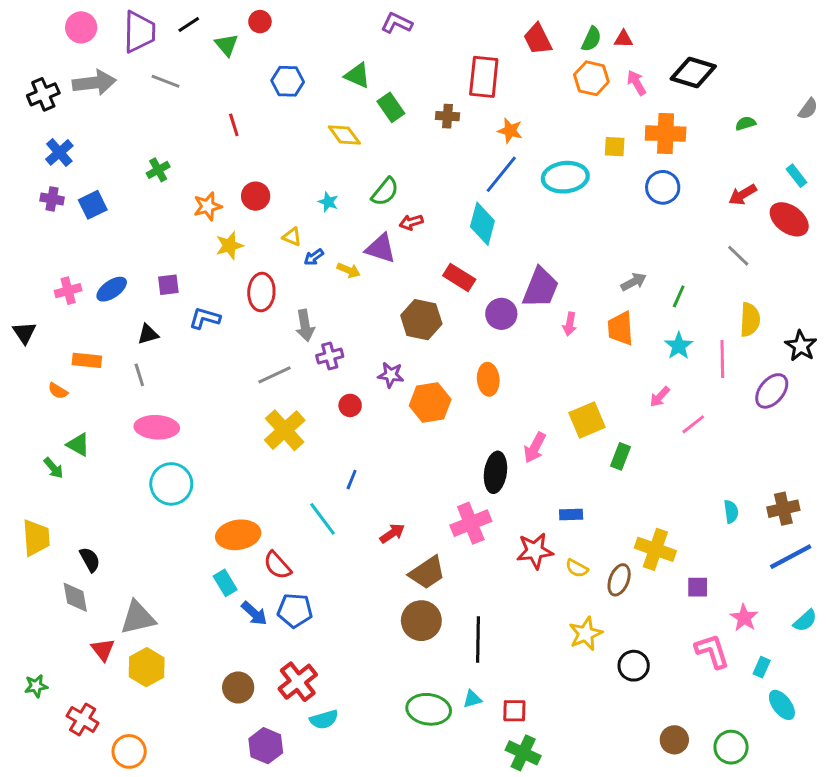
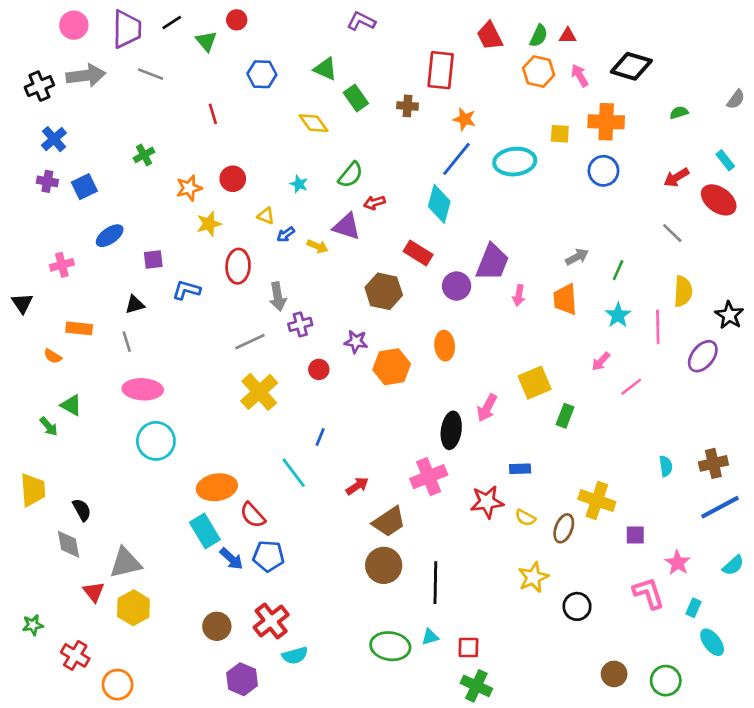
blue ellipse: (112, 289) -> (110, 236), moved
cyan rectangle: (225, 583) -> (205, 531), size x1.4

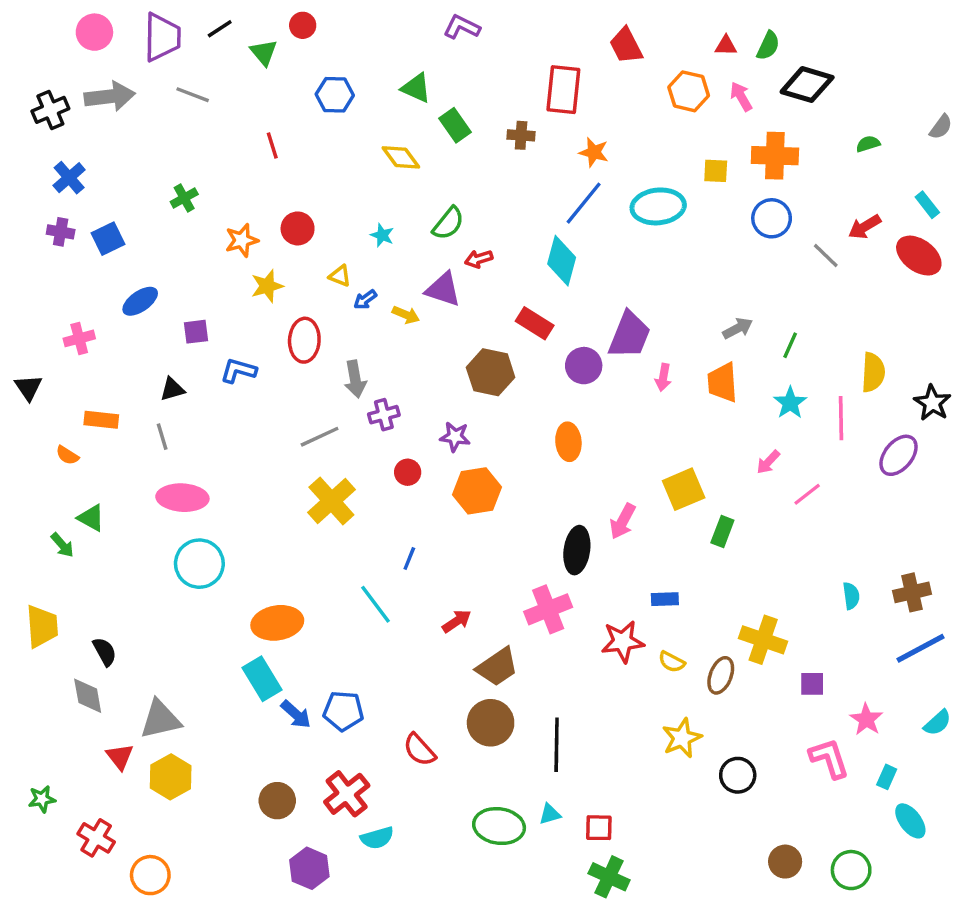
green semicircle: (539, 36) -> (768, 46), moved
gray line: (672, 233) -> (826, 256), moved
orange hexagon: (392, 367) -> (477, 491), moved
red semicircle: (253, 515) -> (419, 750), moved

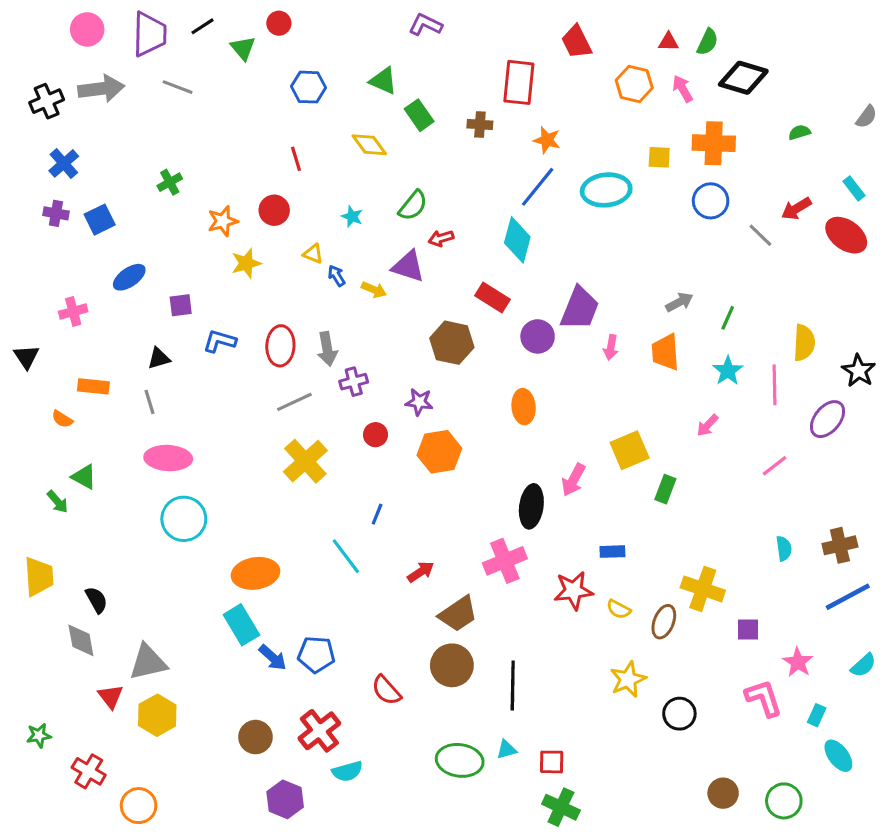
red line: (272, 146) -> (296, 159), moved
blue arrow: (365, 300) -> (337, 276), turned 95
red ellipse: (304, 340) -> (280, 346), moved
pink line: (807, 494) -> (775, 466), moved

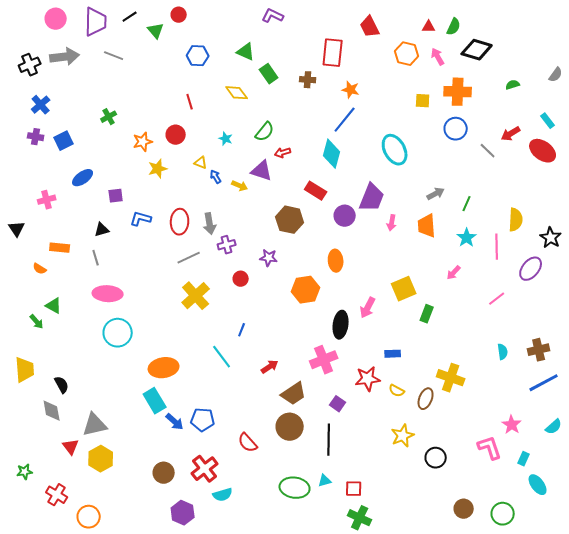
cyan ellipse: (606, 190) -> (395, 150), moved, turned 68
orange hexagon: (439, 452) -> (306, 290), moved
purple square: (748, 629) -> (338, 404), moved, turned 35

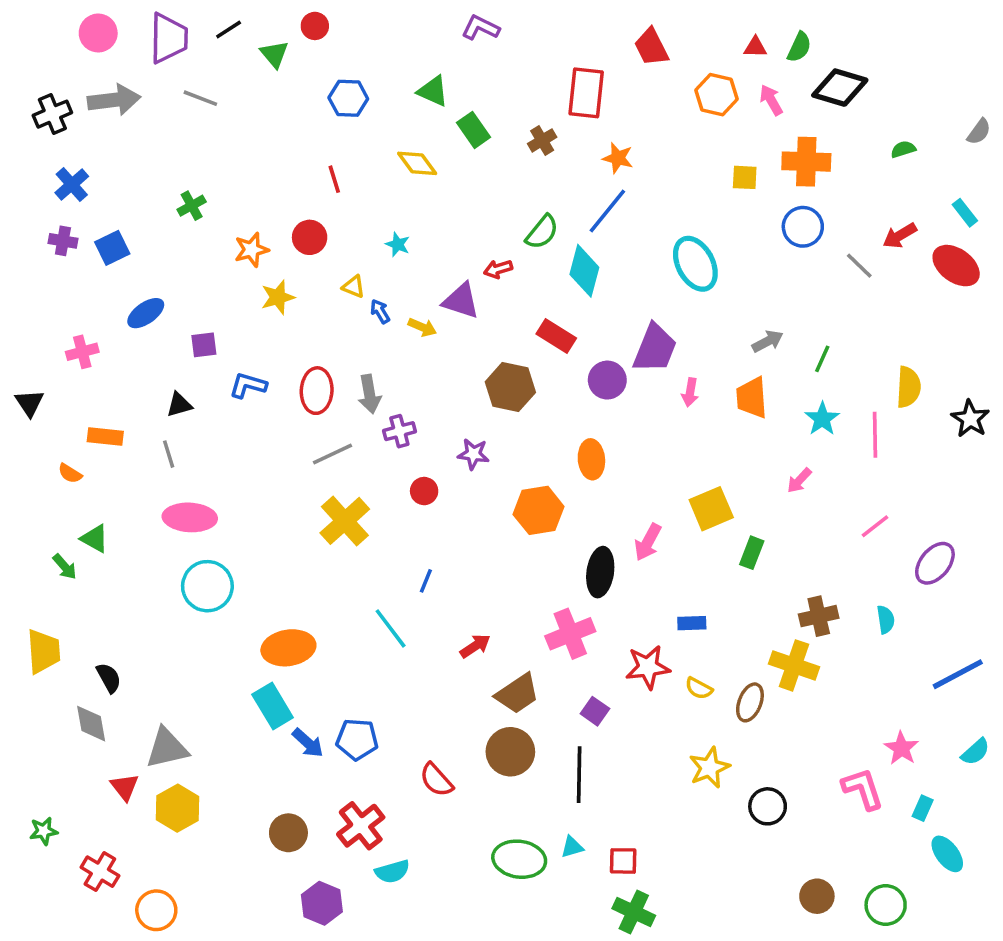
brown cross: (308, 80) -> (542, 140), turned -35
green semicircle: (265, 132) -> (542, 232), moved
purple ellipse: (531, 269) -> (935, 563), moved
brown cross: (539, 350) -> (819, 616), moved

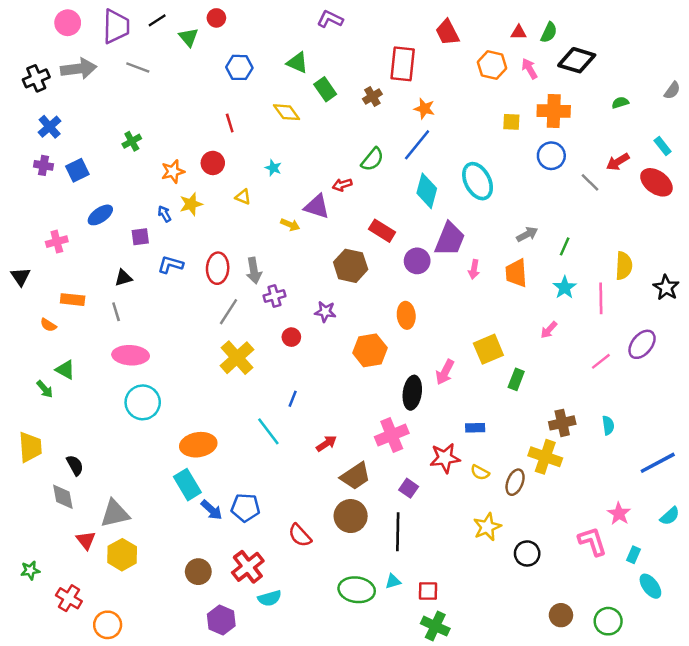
cyan diamond: (584, 271) -> (427, 191), moved
blue arrow: (380, 311) -> (164, 214), moved
gray line: (332, 454) -> (228, 312), turned -32
purple ellipse: (935, 563) -> (642, 344), moved

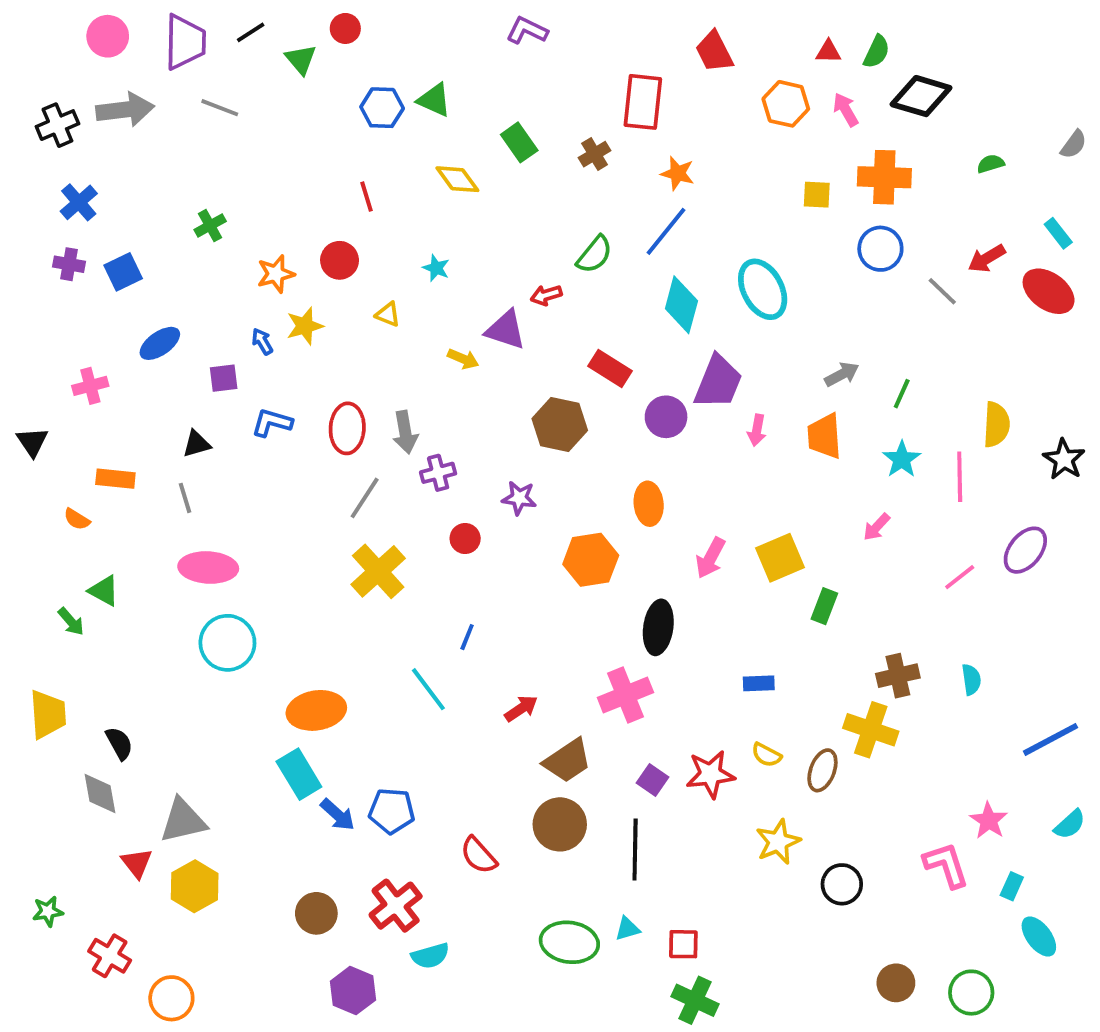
green triangle: (297, 63) -> (434, 100), moved
pink arrow: (445, 372) -> (710, 558), moved
red star: (445, 458) -> (710, 774), moved

